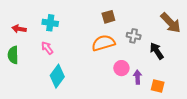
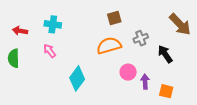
gray cross: (134, 36) -> (141, 38), turned -32
cyan diamond: (57, 76) -> (77, 78), moved

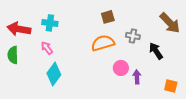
red arrow: (20, 31) -> (19, 29), size x1.6
gray cross: (141, 38) -> (133, 36), turned 32
cyan diamond: (77, 78) -> (54, 74), moved
orange square: (166, 91) -> (171, 86), moved

